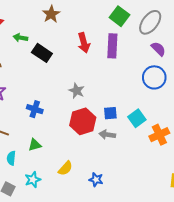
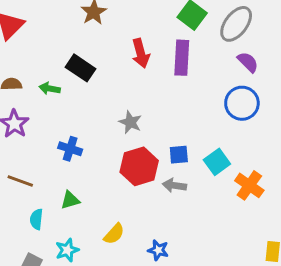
green arrow: (20, 38) -> (50, 89), moved
orange cross: (159, 135) -> (249, 185), turned -30

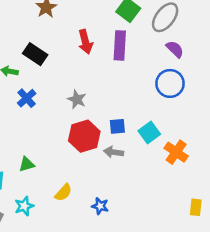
blue cross: (70, 149) -> (27, 98), moved, turned 30

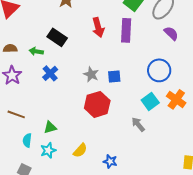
blue circle: (170, 83) -> (159, 70), moved
blue square: (117, 126) -> (114, 76), moved
gray arrow: (114, 152) -> (138, 124), moved, turned 42
orange cross: (176, 152) -> (176, 99), moved
cyan star: (24, 206) -> (48, 150), moved

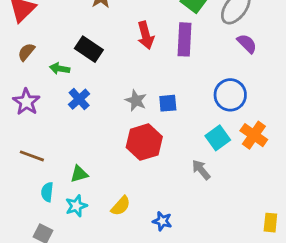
brown semicircle: (10, 48) -> (26, 52), moved, turned -48

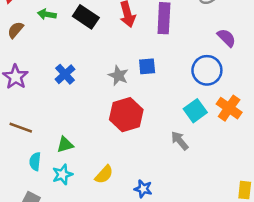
purple semicircle: (247, 44) -> (226, 38), moved
black rectangle: (89, 49) -> (86, 17), moved
green arrow: (60, 69) -> (47, 14), moved
blue square: (168, 103) -> (147, 66), moved

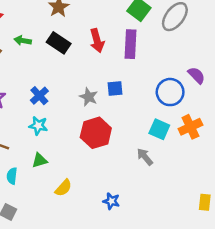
purple semicircle: (226, 38) -> (196, 75), moved
orange cross: (229, 108) -> (190, 127), turned 30
cyan square: (195, 111) -> (159, 129), turned -30
cyan star: (62, 174) -> (38, 126), moved, turned 30
yellow semicircle: (104, 174) -> (63, 188), moved

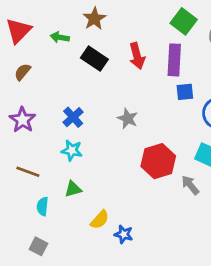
green arrow: (23, 41) -> (60, 37), moved
blue square: (115, 88) -> (185, 92), moved
red hexagon: (96, 133) -> (158, 161), moved
blue star: (111, 201) -> (124, 234), moved

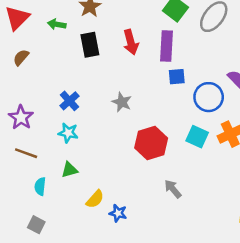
black rectangle: (94, 59) -> (90, 45), turned 45
purple star: (22, 120) -> (21, 117), moved
gray arrow: (190, 185) -> (173, 189), moved

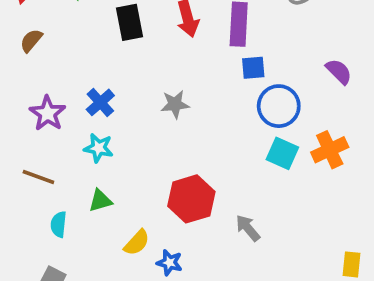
blue circle: (209, 97) -> (279, 106), moved
gray star: (122, 102) -> (175, 104), turned -30
purple star: (21, 117) -> (48, 113), moved
red hexagon: (151, 143) -> (191, 199), moved

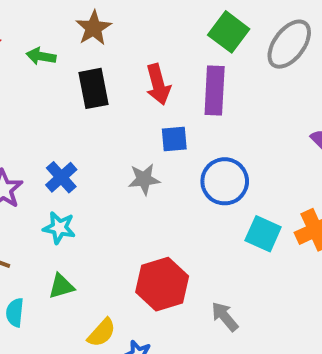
blue square: (253, 68) -> (174, 139), moved
blue circle: (279, 106) -> (225, 181), moved

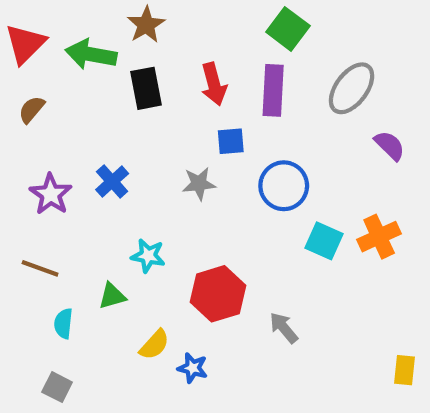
gray ellipse: (289, 44) -> (352, 88), moved
green arrow: (41, 56) -> (91, 54), size x1.6
cyan star: (59, 228) -> (148, 256), moved

